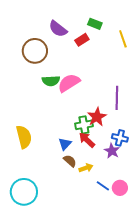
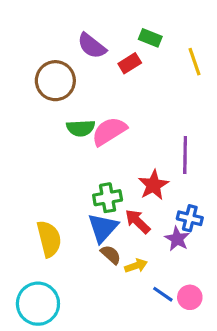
green cross: (84, 125) -> (108, 198), moved
yellow semicircle: (24, 137) -> (49, 239), moved
blue triangle: (65, 144) -> (103, 228), size x1.5

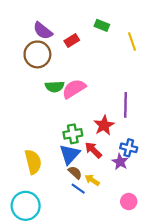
purple semicircle: (92, 46) -> (43, 31), moved
red rectangle: (130, 63) -> (72, 40), moved
yellow arrow: (136, 266) -> (92, 180), turned -128
blue line: (163, 294) -> (78, 189), moved

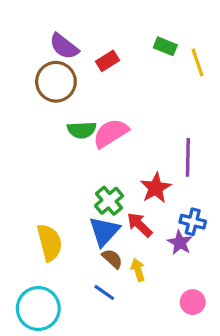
green rectangle: (102, 25) -> (165, 46), moved
green cross: (73, 134) -> (109, 201), turned -30
yellow arrow: (92, 180) -> (138, 270), turned 40
blue line: (78, 189) -> (104, 292), moved

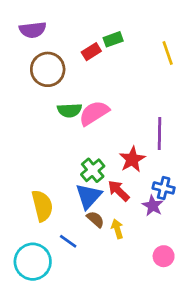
purple semicircle: (64, 46) -> (33, 30), moved, turned -45
green rectangle: (165, 46) -> (113, 39), moved, turned -42
blue line: (104, 292) -> (68, 241), moved

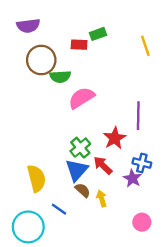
red rectangle: (91, 52) -> (79, 45), turned 35
green semicircle: (70, 110) -> (60, 77), moved

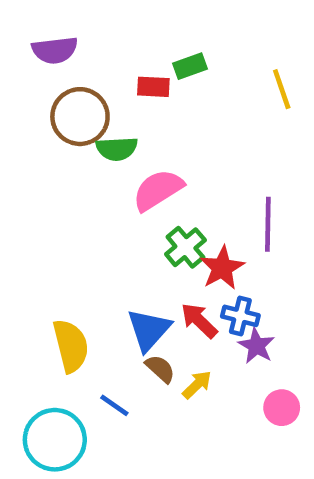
green cross: (80, 148) -> (185, 247), moved
blue cross: (142, 163) -> (240, 316), moved
yellow arrow: (102, 198) -> (197, 385), turned 63
pink circle: (142, 222) -> (282, 408), moved

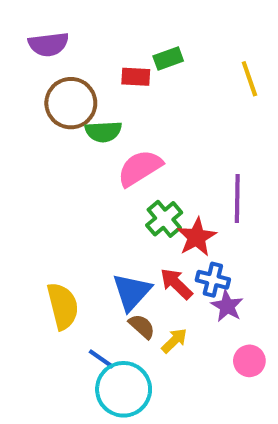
cyan circle: (55, 440) -> (124, 389), moved

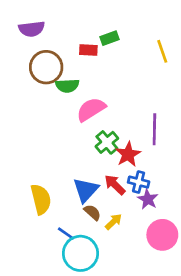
pink circle: (249, 361) -> (162, 235), size x1.5

